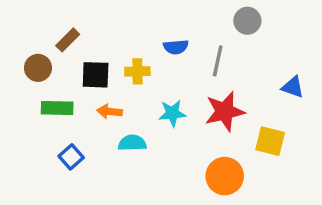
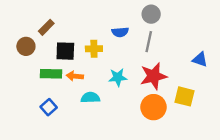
gray circle: (247, 21) -> (151, 14), moved
green rectangle: (57, 108) -> (51, 74), moved
orange circle: (225, 176) -> (154, 107), moved

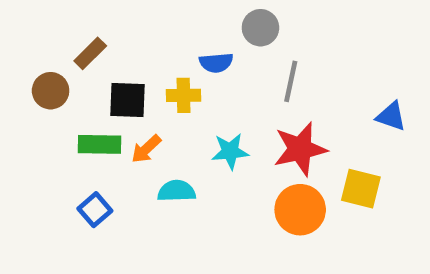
gray circle: (151, 14) -> (260, 28), moved
blue semicircle: (120, 32) -> (216, 63), moved
orange arrow: (75, 76) -> (146, 149), turned -49

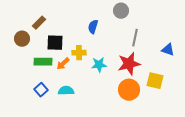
gray circle: (260, 28) -> (121, 11), moved
blue semicircle: (216, 63) -> (93, 27), turned 112
gray line: (291, 81) -> (135, 38), moved
yellow cross: (184, 95) -> (79, 53), moved
cyan semicircle: (177, 191) -> (66, 91), moved

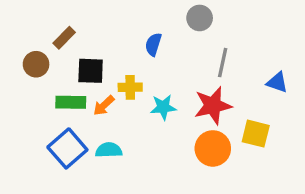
blue square: (41, 90) -> (67, 148), size x1.6

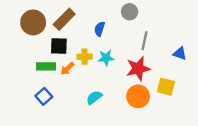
brown rectangle: (64, 38) -> (64, 19), moved, size x1.5
brown circle: (36, 64) -> (33, 22), moved, size x1.5
cyan star: (163, 107) -> (106, 58), moved
blue square: (67, 148) -> (44, 96), size x0.7
cyan semicircle: (109, 150) -> (94, 97), moved, turned -35

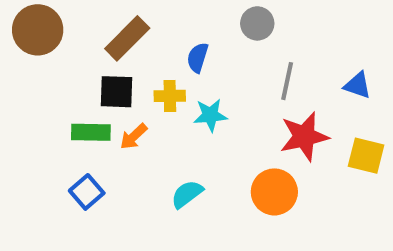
brown circle: (33, 22) -> (38, 30), moved
blue triangle: (180, 54) -> (357, 85), moved
yellow cross: (85, 57) -> (170, 96), moved
red star: (138, 69) -> (304, 136), moved
yellow square: (166, 87) -> (366, 156), moved

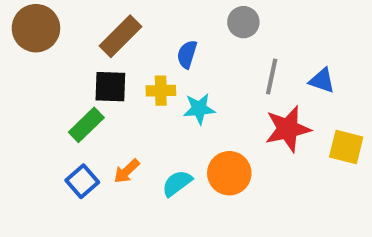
blue triangle: (357, 85) -> (322, 81), moved
green rectangle: (91, 132) -> (86, 125), turned -45
orange arrow: (134, 136) -> (127, 171), moved
orange circle: (274, 192) -> (229, 173), moved

